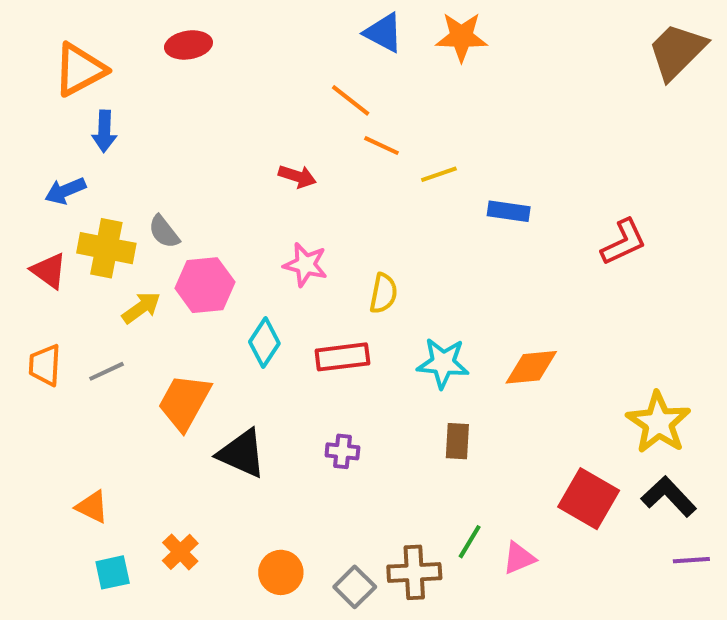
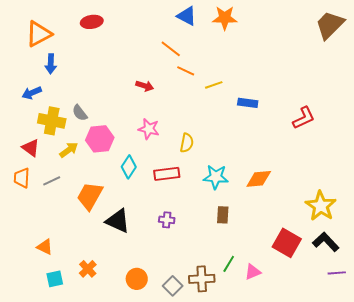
red triangle: (49, 271) -> (31, 148), moved

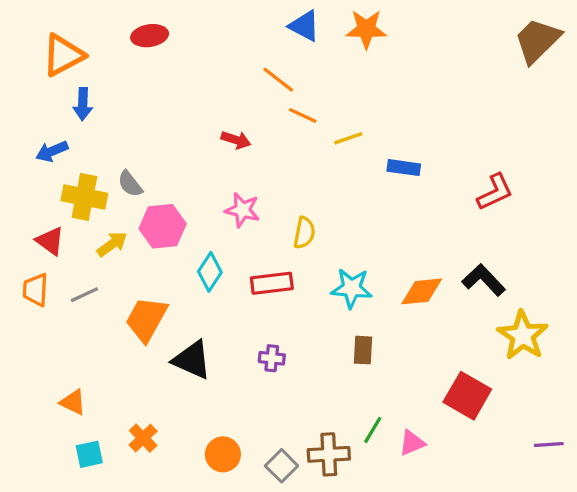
black L-shape: (326, 242) -> (484, 280), moved

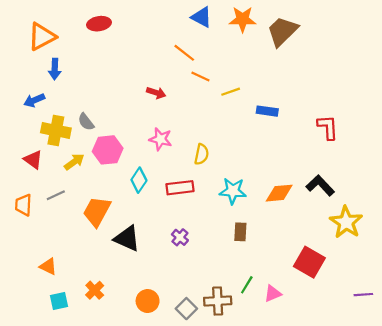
brown trapezoid: (537, 41) -> (282, 31), moved
red L-shape: (495, 192) -> (328, 127), turned -68
orange trapezoid: (36, 290) -> (23, 205), moved
purple cross: (272, 358) -> (180, 237), turned 35

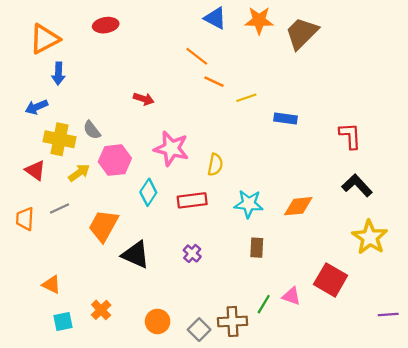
red arrow: (156, 93) -> (144, 99), moved
pink star: (160, 139) -> (171, 148), size x1.4
black L-shape: (320, 186) -> (357, 185), moved
pink triangle: (273, 293) -> (291, 296), moved, turned 42

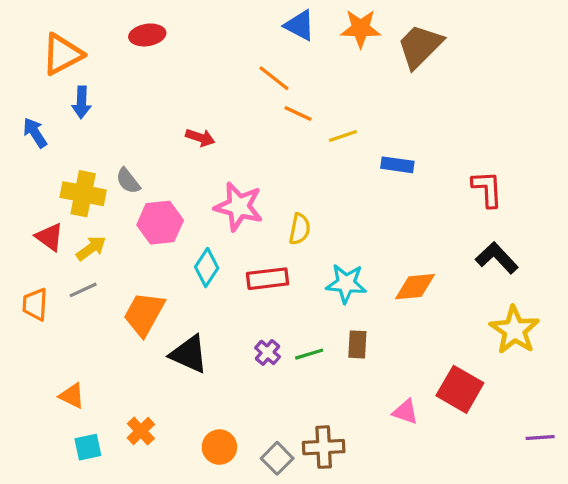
blue arrow: (36, 107) -> (35, 133), moved, turned 80
yellow arrow: (79, 173) -> (91, 248), moved
green line: (264, 304) -> (309, 354), moved, turned 42

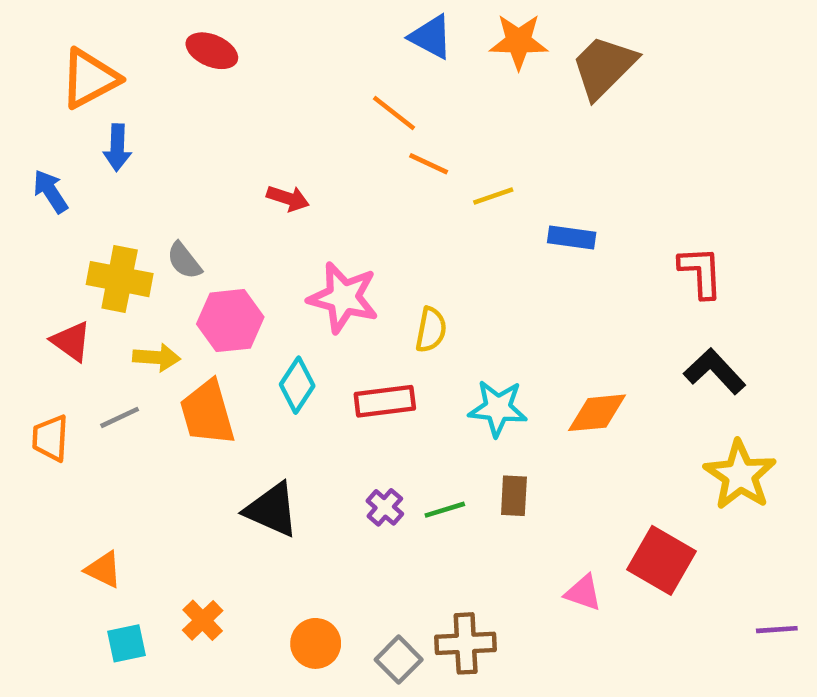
red ellipse: (147, 35) -> (212, 51), turned 32
yellow arrow: (91, 248) -> (157, 357), moved, turned 40
orange trapezoid: (144, 314) -> (207, 413), moved, turned -45

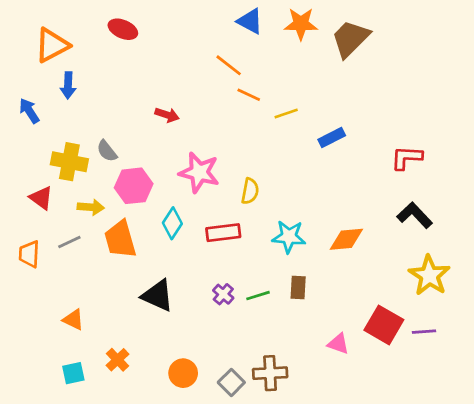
blue rectangle: (572, 238) -> (332, 138), turned -35
red L-shape: (701, 272) -> (407, 158), turned -84
orange triangle: (103, 570) -> (73, 320), moved
purple line: (777, 630) -> (424, 332), moved

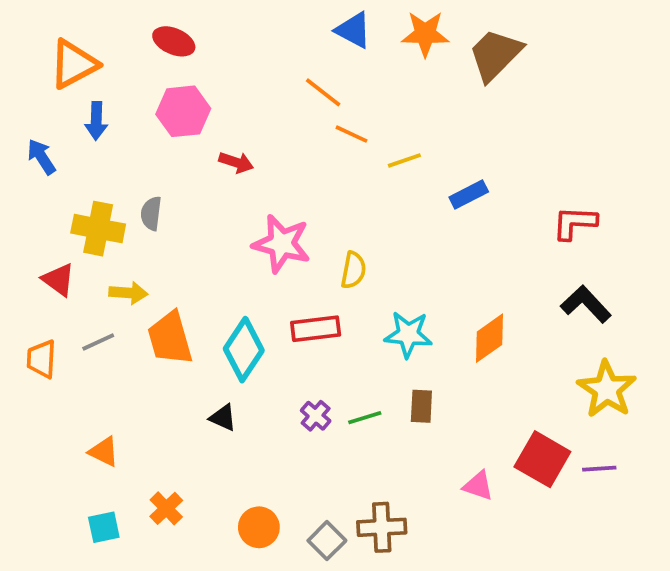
gray semicircle: (107, 151) -> (151, 213), turned 45
pink hexagon: (134, 186) -> (183, 111), moved
cyan diamond: (172, 223) -> (244, 350), moved, size x1.4
orange diamond: (346, 239) -> (490, 338), turned -30
black triangle: (158, 296) -> (223, 418), size x0.6

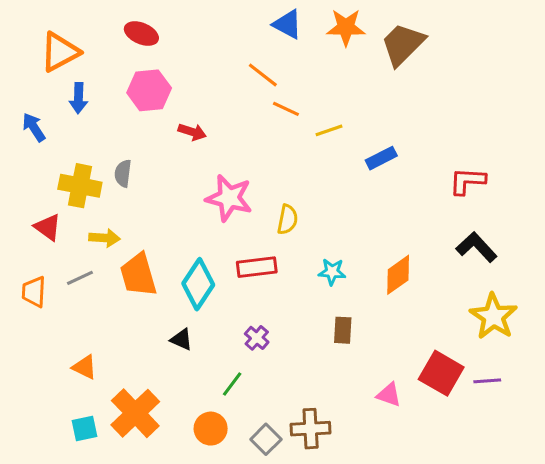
cyan star: (408, 334) -> (332, 272), size x0.7
green line: (365, 418) -> (232, 384), moved, turned -36
orange cross: (166, 508) -> (135, 413), size x1.8

